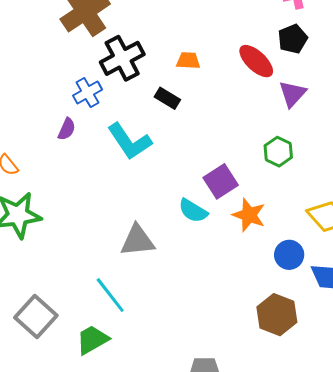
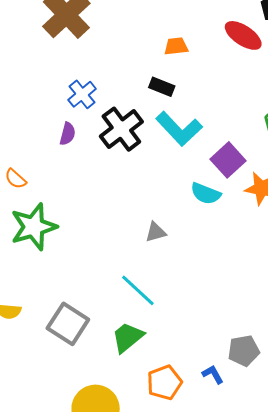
black cross: (122, 58) -> (121, 129), moved
cyan L-shape: (129, 141) -> (179, 129), moved
gray triangle: (137, 241) -> (156, 232), size x0.6

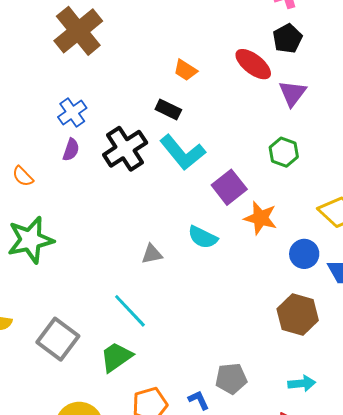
orange trapezoid: (176, 46) -> (185, 70), turned -145
blue cross: (82, 94) -> (72, 113), moved
orange semicircle: (16, 179) -> (23, 176), moved
cyan semicircle: (206, 194) -> (203, 237), moved

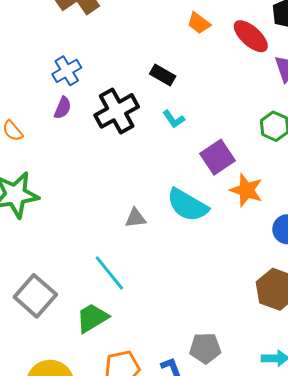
orange trapezoid: (185, 70) -> (199, 23), moved
cyan L-shape: (182, 153) -> (174, 119), size x0.5
cyan semicircle: (203, 237) -> (187, 205), size x1.4

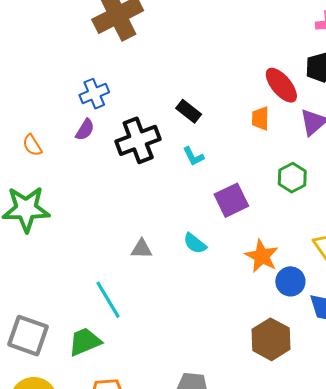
orange trapezoid: (199, 23) -> (260, 119), moved, turned 45
orange star: (246, 190) -> (262, 256), moved
cyan semicircle: (187, 205) -> (195, 243), size x0.6
gray square: (35, 296) -> (28, 336), moved, turned -30

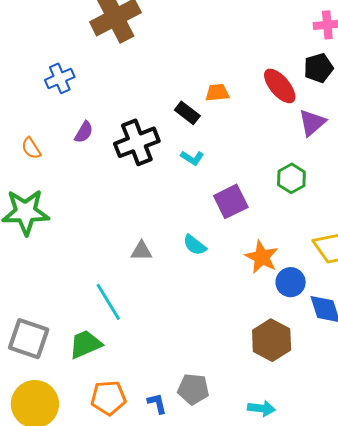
blue cross: (94, 94) -> (60, 78), moved
orange trapezoid: (260, 119) -> (217, 93), moved, turned 85
cyan L-shape: (193, 156) -> (192, 158), turned -30

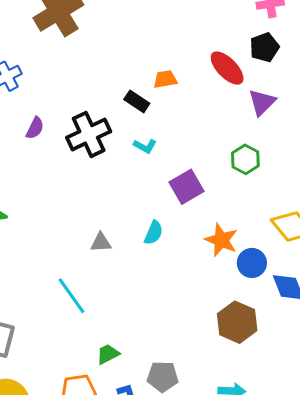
cyan semicircle: (195, 245) -> (154, 233), turned -100
green trapezoid: (85, 344) -> (108, 354), moved, size x0.7

